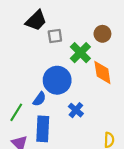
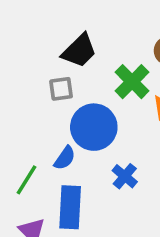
black trapezoid: (36, 21) -> (79, 51), moved
gray square: (55, 36) -> (61, 89), moved

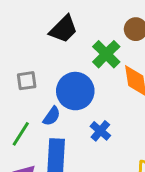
gray square: (61, 89) -> (27, 81), moved

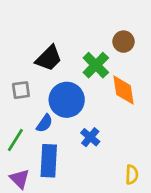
black trapezoid: (63, 29) -> (49, 58), moved

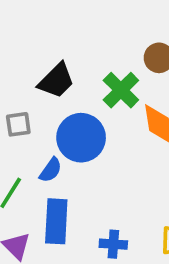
blue cross: (90, 137) -> (113, 244), moved, turned -36

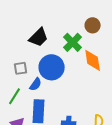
gray square: (18, 124) -> (21, 68), moved

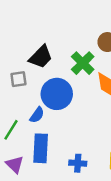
gray square: (21, 68) -> (18, 79), moved

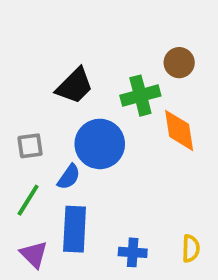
green cross: (83, 63) -> (140, 96), turned 30
gray square: (18, 79) -> (30, 146), moved

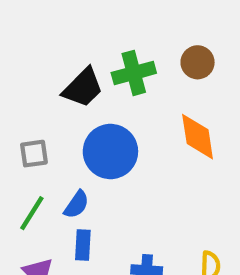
green cross: (140, 96) -> (134, 73), moved
blue semicircle: (69, 177) -> (76, 205), moved
blue rectangle: (75, 229) -> (83, 245), size x0.6

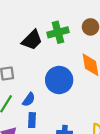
blue circle: (110, 151) -> (59, 80), moved

